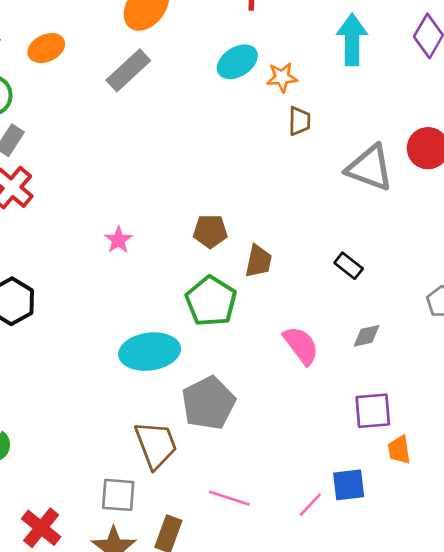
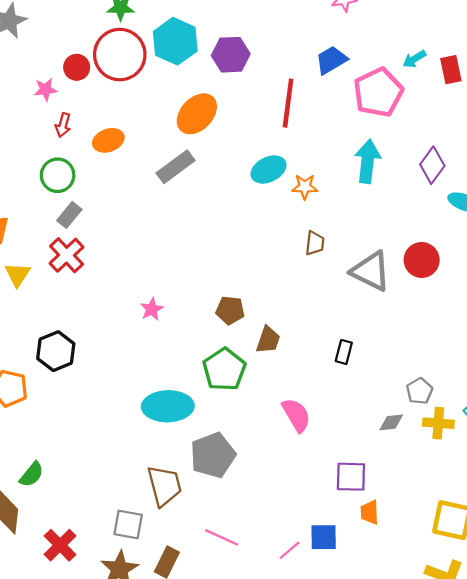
brown trapezoid: (299, 121) -> (315, 243), moved
black rectangle: (349, 266) -> (344, 352), turned 60
gray diamond: (366, 336) -> (391, 422), moved

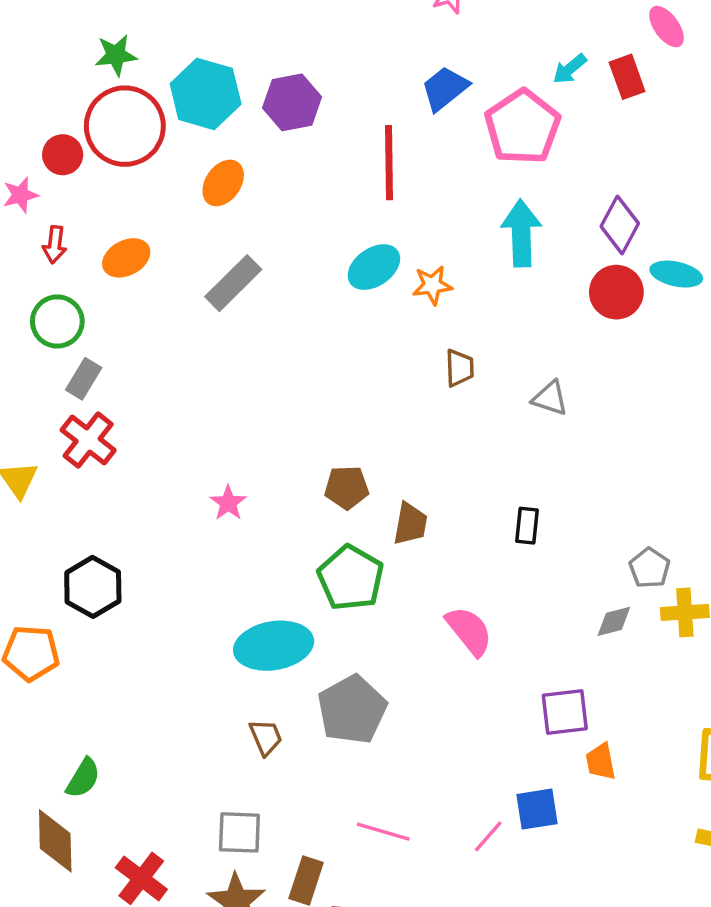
orange ellipse: (197, 114) -> (223, 183), moved, size x0.7
red circle: (422, 260) -> (616, 292), moved
gray triangle: (371, 271) -> (550, 398), size x0.6
brown trapezoid: (164, 486) -> (266, 737), moved, size x0.6

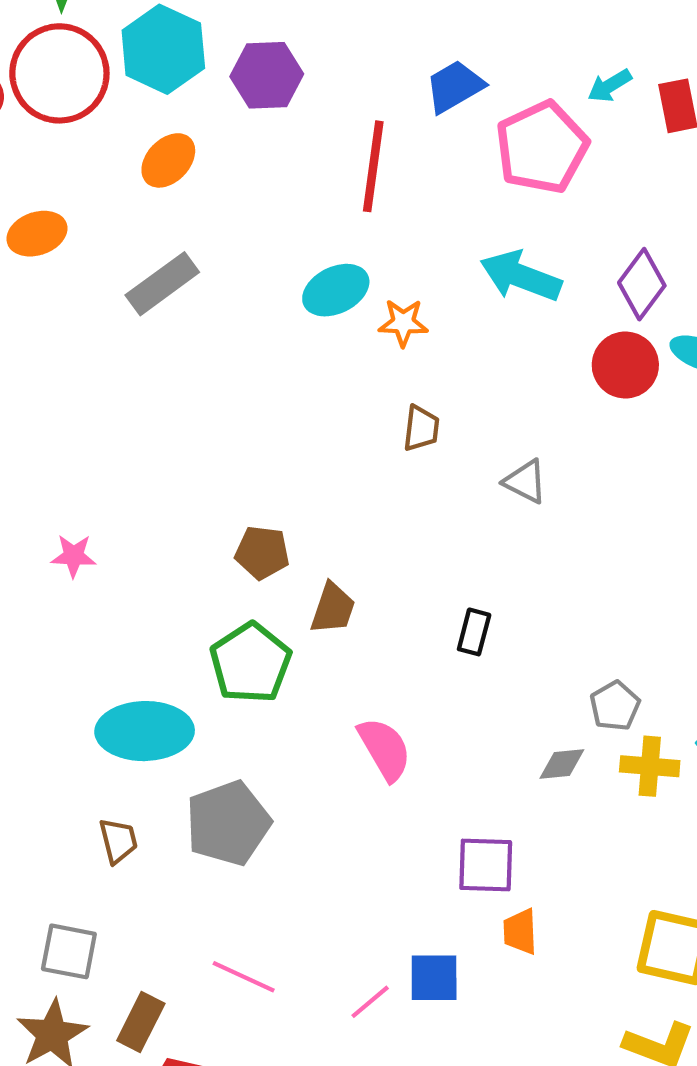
cyan arrow: (521, 233) -> (521, 276), turned -76
pink star: (228, 503) -> (74, 556), moved, turned 30

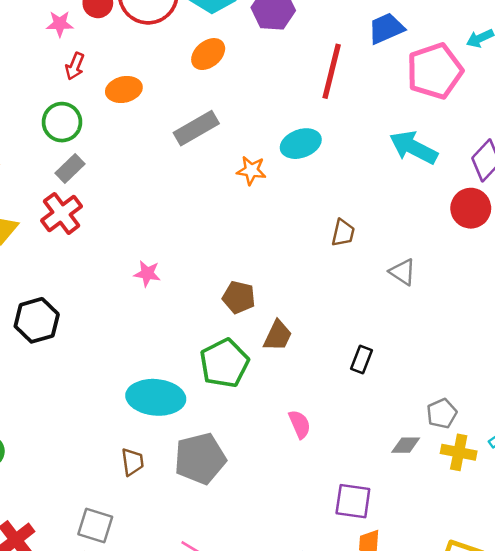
orange star: (403, 323) -> (251, 170), moved
pink star: (74, 556) -> (147, 274), moved
pink semicircle: (385, 749) -> (300, 424), size x0.7

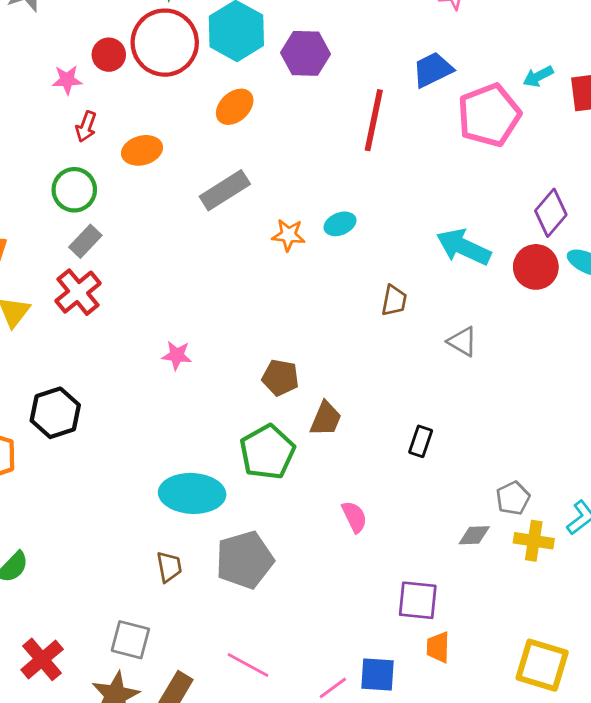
cyan ellipse: (301, 144) -> (340, 224), moved, size x0.7
cyan arrow: (413, 147) -> (464, 247), moved

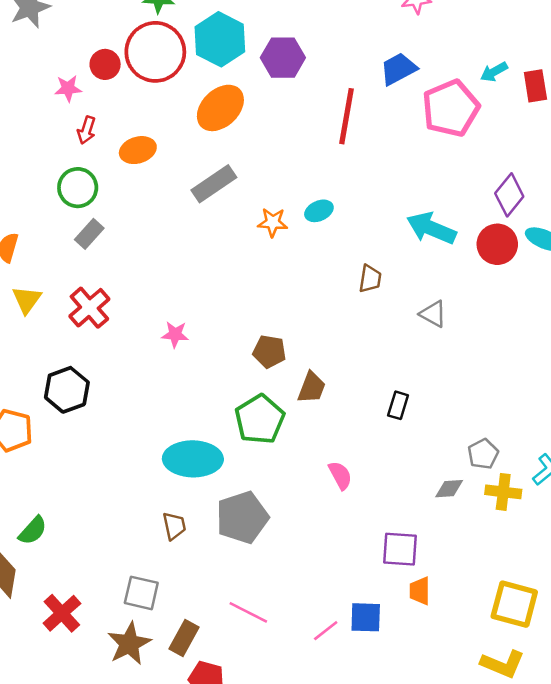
orange ellipse: (235, 107) -> (220, 108), size x1.4
red cross: (78, 292) -> (89, 308), moved

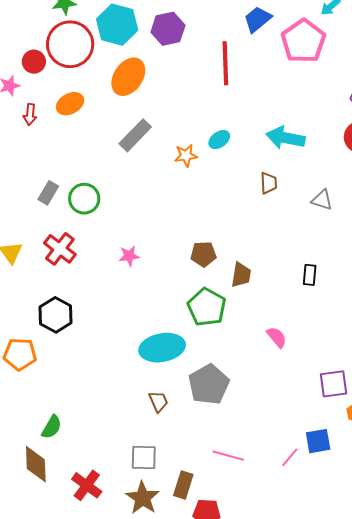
orange ellipse: (138, 150) -> (70, 104), moved
green circle: (78, 188) -> (84, 199), moved
cyan arrow: (431, 228) -> (285, 138), moved

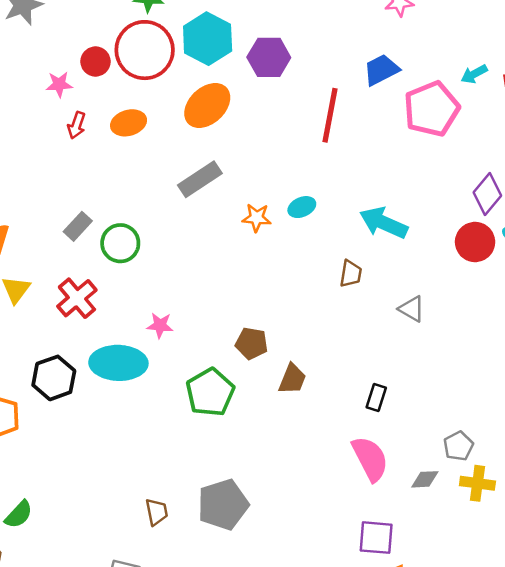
green pentagon: (207, 307) -> (210, 392), moved
pink semicircle: (277, 337) -> (370, 459), moved, size x1.6
cyan ellipse: (162, 348) -> (118, 363), moved

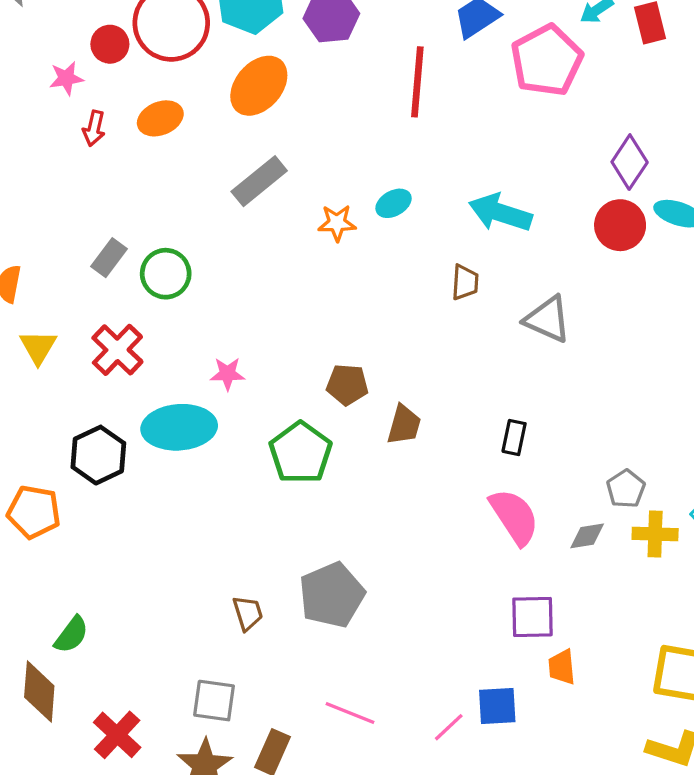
gray triangle: (412, 309) -> (548, 319), size x1.4

